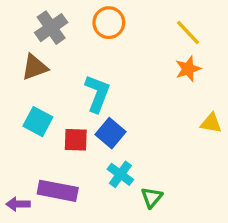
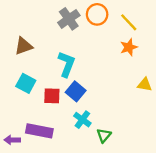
orange circle: (109, 23) -> (97, 14), moved
gray cross: (51, 28) -> (69, 19), moved

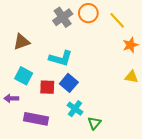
orange star: (129, 47) -> (130, 45), moved
cyan L-shape: (67, 64) -> (61, 58), turned 85
purple arrow: (12, 140) -> (11, 98), moved

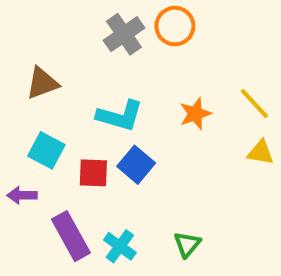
yellow line: (117, 20) -> (254, 104), moved
orange star: (130, 45) -> (195, 114), moved
cyan cross: (75, 109) -> (120, 246), moved
purple rectangle: (36, 119) -> (71, 236), turned 50

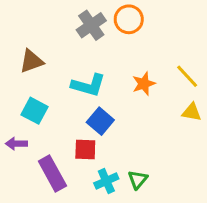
red square: (93, 173) -> (85, 150), moved
cyan cross: (120, 246) -> (106, 181), moved, turned 30

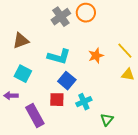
green triangle: (138, 179) -> (107, 120), moved
cyan cross: (106, 181) -> (84, 102), moved

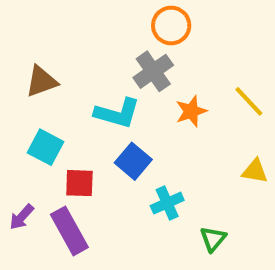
gray cross: (61, 17) -> (153, 71), moved
yellow triangle: (128, 75) -> (255, 171), moved
purple arrow: (11, 96) -> (22, 217), moved, turned -48
red square: (57, 100) -> (79, 183), moved

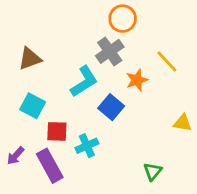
yellow line: (249, 101) -> (167, 61), moved
cyan L-shape: (117, 113) -> (84, 81), turned -48
blue square: (133, 161) -> (111, 107), moved
cyan cross: (167, 203) -> (87, 146), moved

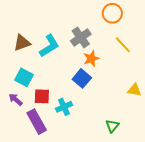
orange circle: (123, 19) -> (112, 13), moved
orange star: (137, 80) -> (91, 58), moved
cyan L-shape: (84, 81) -> (49, 46), moved
purple arrow: (15, 156) -> (16, 99), moved, turned 88

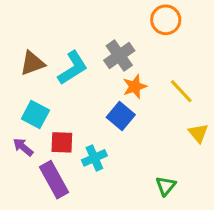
yellow line: (123, 45) -> (181, 91), moved
yellow triangle: (134, 90) -> (198, 133), turned 40

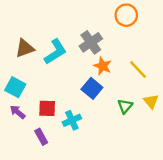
orange star: (135, 87) -> (103, 66), turned -30
cyan square: (35, 114) -> (15, 87), moved
purple rectangle: (54, 180) -> (41, 137), size x0.6
green triangle: (166, 186) -> (125, 106), moved

